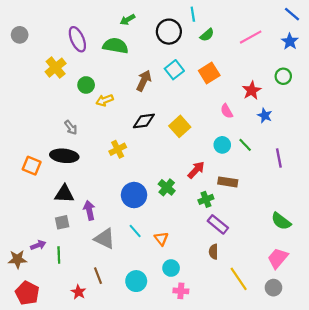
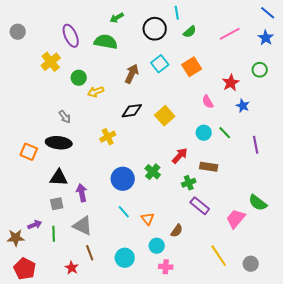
gray triangle: (105, 239) -> (83, 226), moved
brown semicircle: (214, 252) -> (177, 231), moved, turned -144
pink trapezoid: (278, 258) -> (236, 219), moved

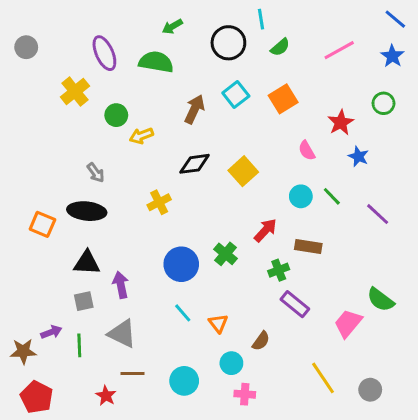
purple line: (256, 145) -> (378, 214), turned -36
brown line: (90, 253) -> (133, 373), turned -70

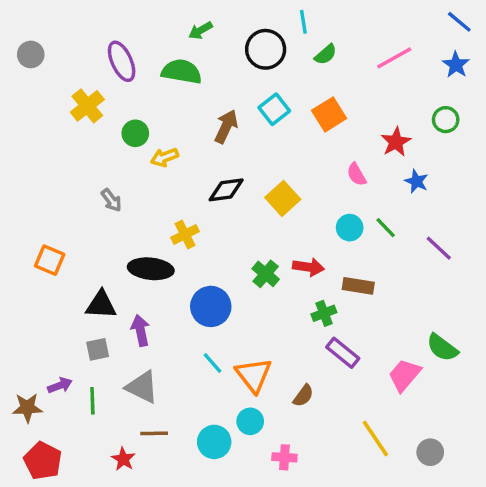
black ellipse: (87, 211) -> (151, 269), moved
red arrow: (265, 230) -> (308, 267), turned 55
green cross: (226, 254) -> (266, 274), moved
orange triangle: (218, 323) -> (254, 375), size x1.6
cyan circle: (231, 363) -> (250, 421), moved

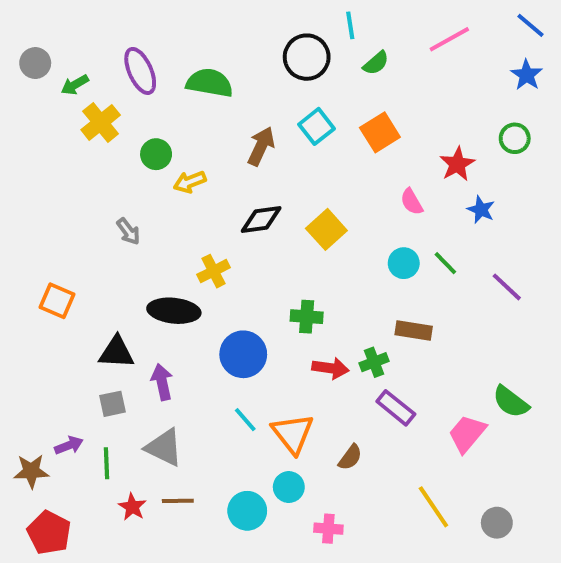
green arrow: (200, 30) -> (75, 85), moved
pink line: (394, 58) -> (449, 39), moved
red arrow: (308, 267) -> (330, 368), moved
green cross: (266, 274) -> (307, 317), turned -36
red star: (123, 459) -> (132, 507), moved

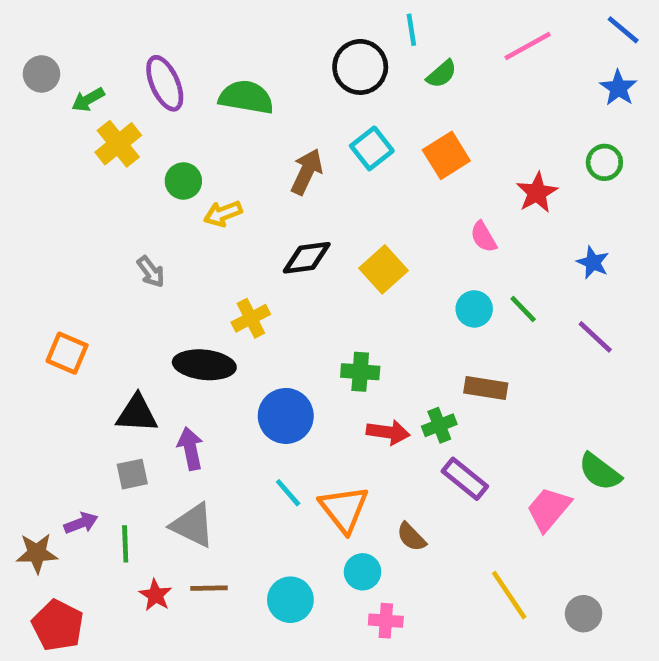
blue star: (481, 210) -> (593, 262), moved
brown semicircle: (350, 457) -> (411, 537), turned 100
cyan circle: (289, 487) -> (363, 572), moved

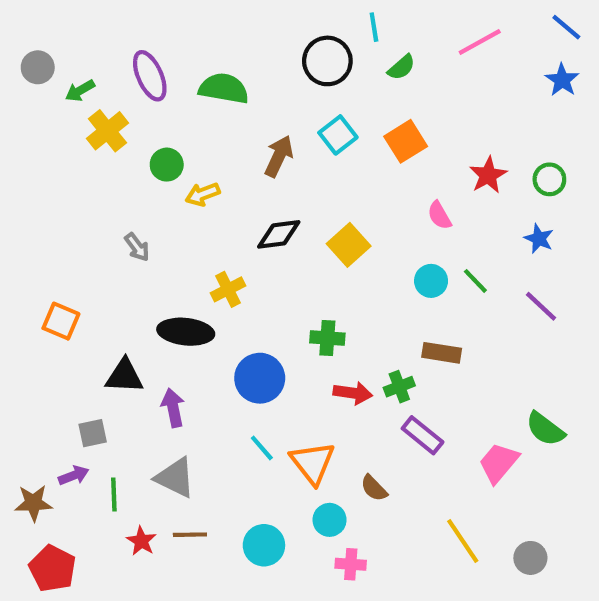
green circle: (604, 162) -> (549, 179), moved
gray square: (132, 474) -> (93, 433), moved

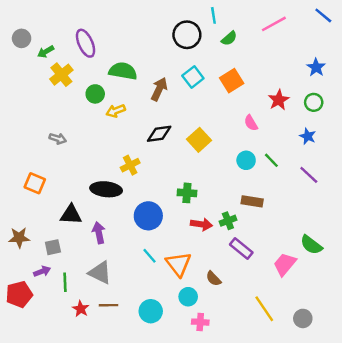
blue star: (562, 80) -> (316, 67), moved
green semicircle: (224, 88) -> (123, 71), moved
gray arrow: (137, 247) -> (58, 139), moved, turned -35
brown star: (33, 503) -> (19, 238), moved
red pentagon: (52, 568) -> (19, 294), moved, turned 30

